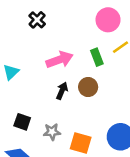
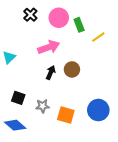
pink circle: (108, 20) -> (59, 18), moved
green rectangle: (97, 57) -> (79, 25), moved

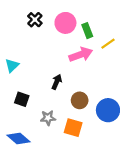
pink arrow: (49, 47) -> (81, 55), moved
brown circle: (72, 69) -> (80, 100), moved
black square: (18, 98) -> (22, 99), moved
blue circle: (98, 110) -> (108, 110), moved

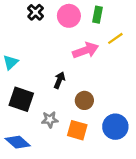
green rectangle: (87, 31) -> (97, 15), moved, turned 32
black square: (22, 99) -> (21, 99), size x1.5
blue circle: (108, 110) -> (115, 127), moved

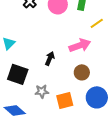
pink arrow: (86, 50) -> (80, 45), moved
brown circle: (84, 100) -> (82, 72), moved
orange square: (77, 130) -> (65, 100), turned -30

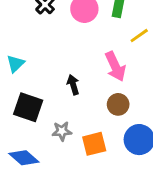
pink arrow: (80, 45) -> (115, 66), turned 85
black arrow: (50, 58) -> (73, 85), turned -40

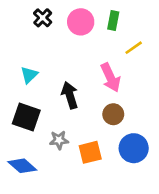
cyan triangle: (15, 64) -> (29, 75), moved
black arrow: (73, 85) -> (70, 95), size x1.4

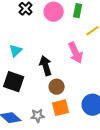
brown circle: (113, 114) -> (57, 87), moved
gray star: (59, 140) -> (38, 116), moved

